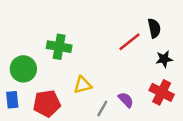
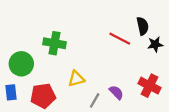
red line: (130, 42) -> (120, 39), turned 65
black star: (164, 59) -> (155, 44), moved

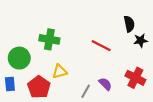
red line: (120, 39) -> (101, 46), moved
yellow triangle: (76, 79) -> (60, 72), moved
red pentagon: (43, 96) -> (39, 87), turned -30

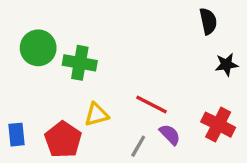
black semicircle: (129, 24) -> (208, 21), moved
red line: (101, 46) -> (151, 105), moved
green circle: (19, 58) -> (38, 48), moved

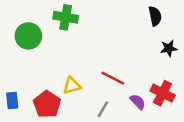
green cross: (80, 63) -> (66, 17), moved
purple semicircle: (170, 135) -> (138, 102), moved

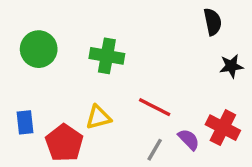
green cross: (66, 17) -> (107, 56), moved
blue rectangle: (12, 101) -> (25, 122), moved
gray line: (103, 109) -> (155, 150), moved

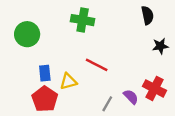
green cross: (107, 56) -> (83, 20), moved
red line: (155, 107) -> (97, 65), moved
blue rectangle: (25, 122) -> (45, 73), moved

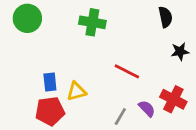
green circle: (27, 34) -> (27, 18), moved
red line: (97, 65) -> (127, 71), moved
red pentagon: (45, 99) -> (50, 111), turned 30

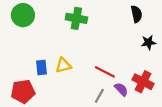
red line: (127, 71) -> (105, 72), moved
yellow triangle: (76, 91) -> (63, 65), moved
red pentagon: (50, 111) -> (23, 92), moved

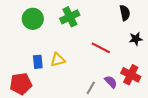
green circle: (23, 15) -> (33, 19), moved
green cross: (76, 18) -> (70, 17), turned -36
red line: (105, 72) -> (101, 48), moved

